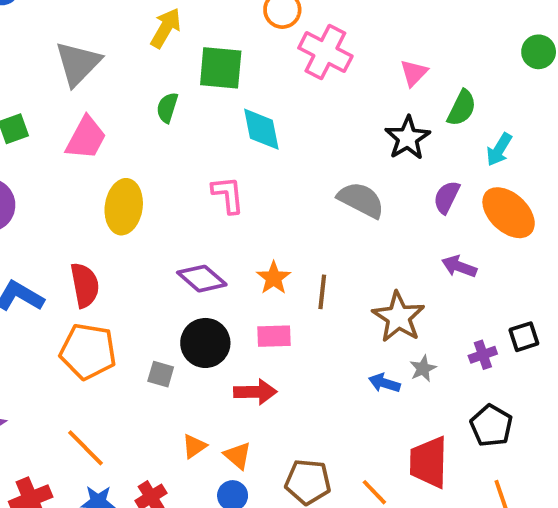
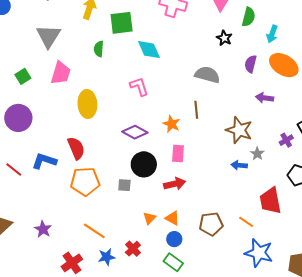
black star: (408, 138) -> (224, 38), size x0.7
brown line: (322, 292) -> (196, 110), moved
pink rectangle: (274, 336) -> (178, 153), turned -72

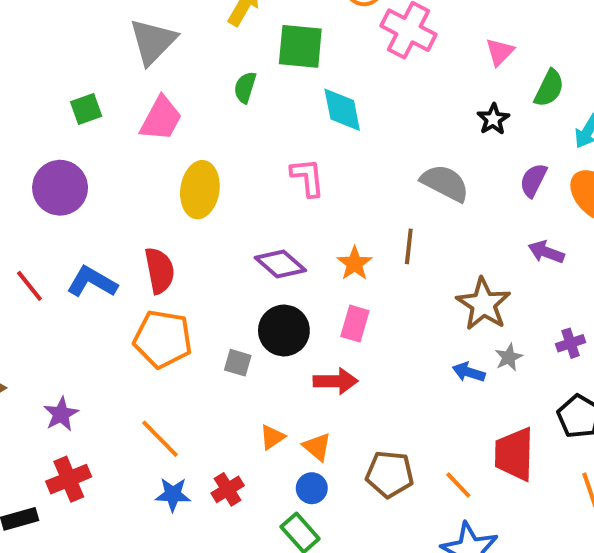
red cross: (72, 263) -> (69, 479), moved

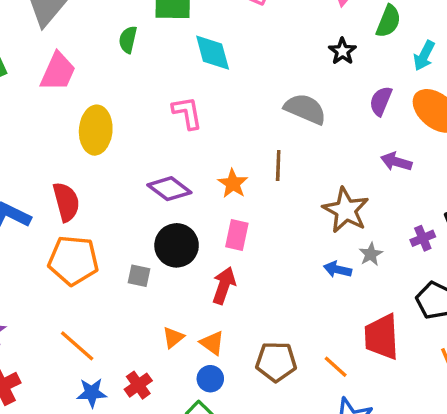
red arrow: (335, 381) -> (224, 286), turned -66

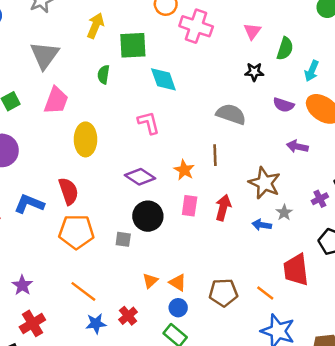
black star: (342, 51) -> (254, 72), turned -30
purple semicircle: (381, 101) -> (284, 105), turned -90
red arrow: (224, 286) -> (223, 208), moved

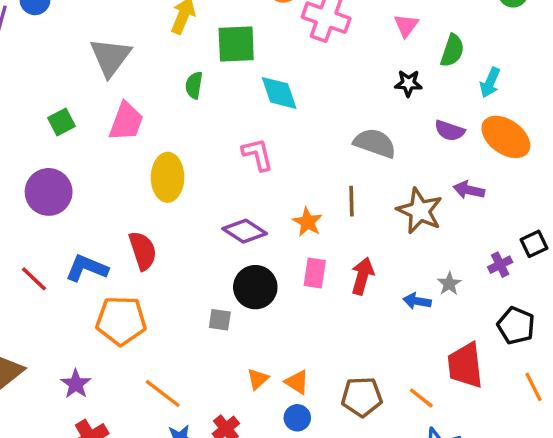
brown star: (265, 183) -> (420, 211), moved
orange pentagon: (76, 232) -> (121, 321), moved

